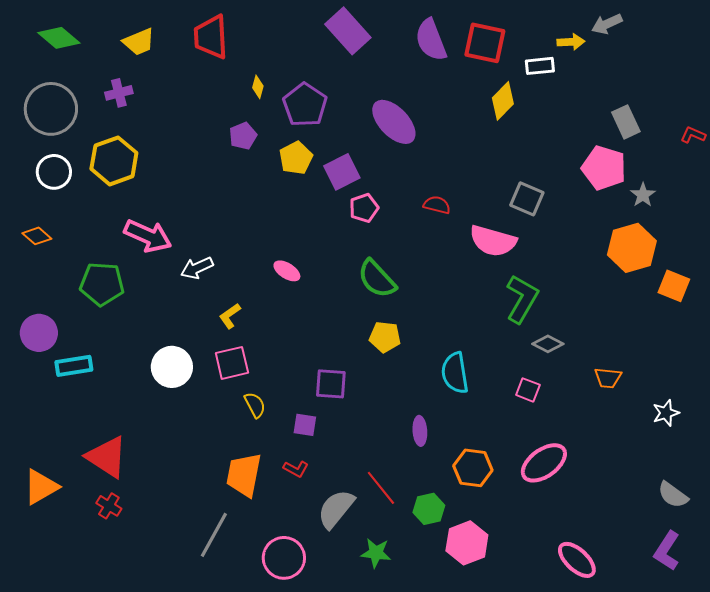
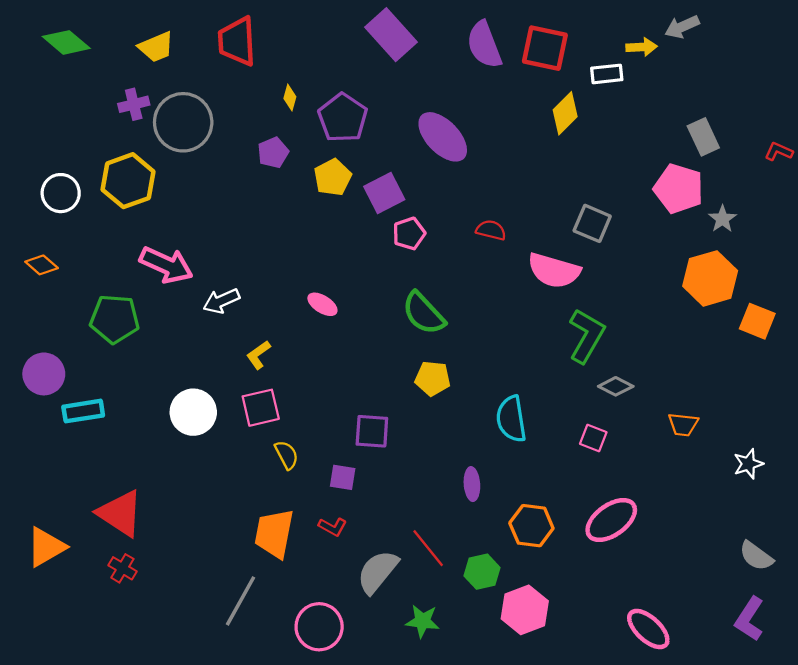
gray circle: (51, 109) -> (183, 122), moved

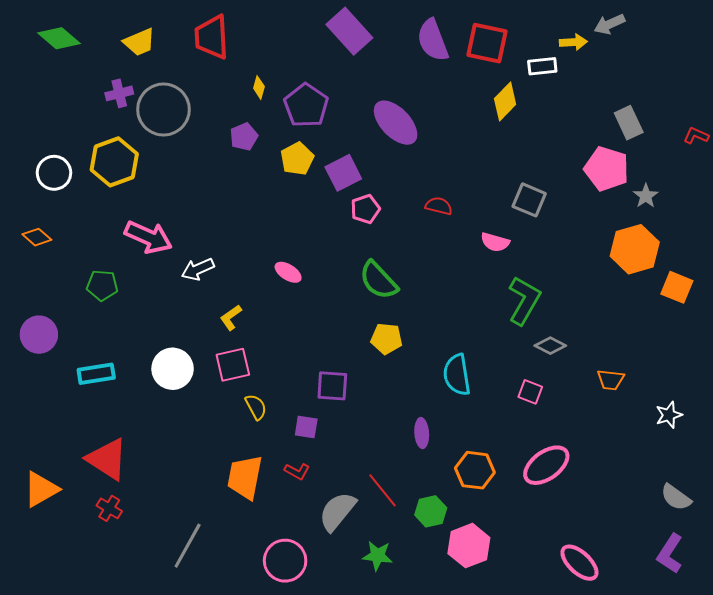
pink semicircle: (554, 271) -> (495, 242), size x0.6
green pentagon: (115, 319) -> (102, 285), size x0.7
cyan rectangle: (83, 411) -> (96, 374), moved
gray line: (240, 601) -> (188, 546), moved

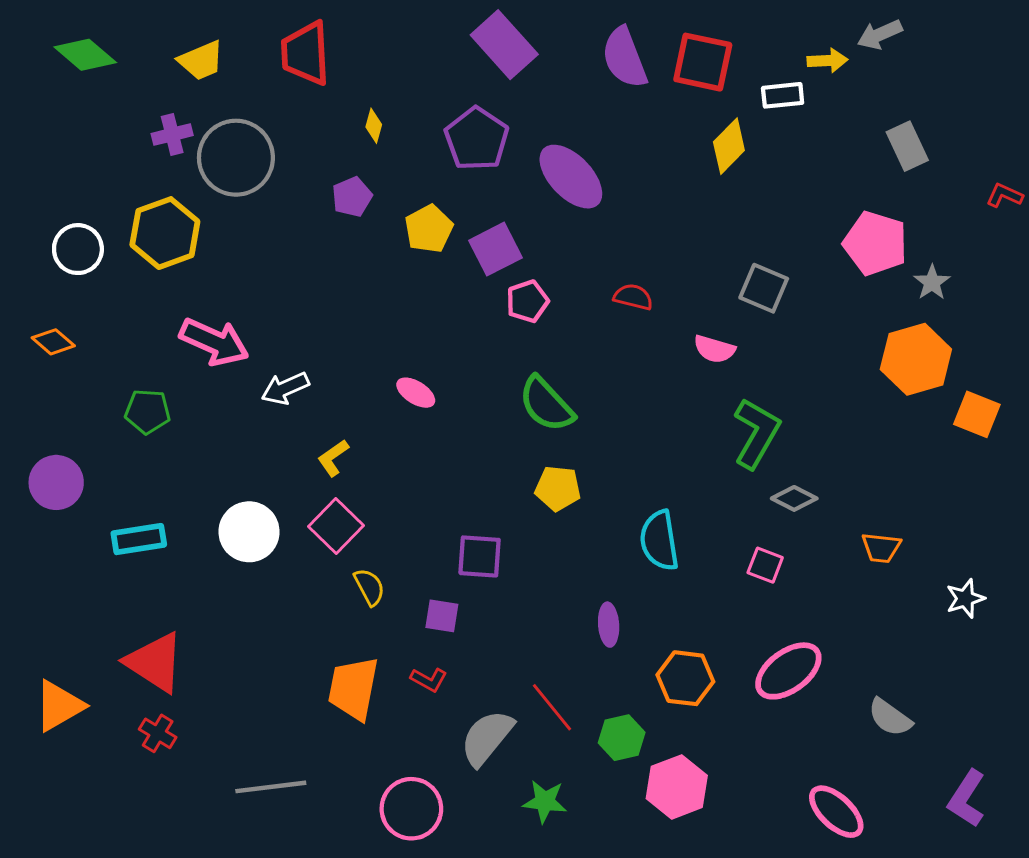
purple pentagon: (306, 105) -> (477, 139), moved
gray rectangle: (629, 123) -> (907, 146), moved
pink square: (233, 365) -> (336, 526), turned -33
gray semicircle: (676, 497) -> (890, 717), moved
gray line: (188, 546) -> (271, 787), turned 54

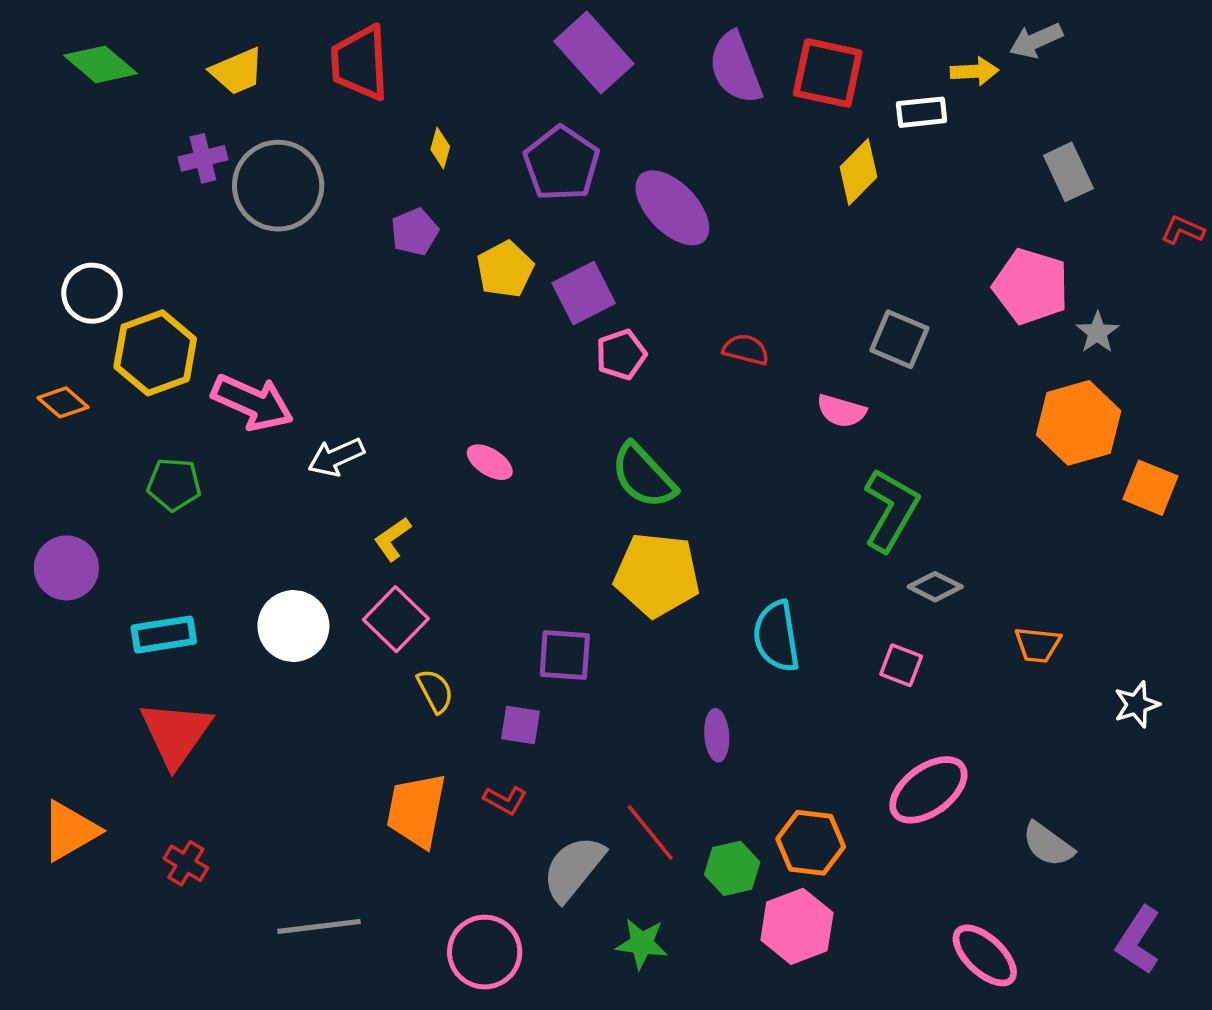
yellow hexagon: (165, 233) -> (155, 353), moved
yellow pentagon: (558, 488) -> (657, 575), size x1.6
red triangle: (155, 662) -> (176, 734), moved, turned 32
orange hexagon: (685, 678) -> (811, 843), moved

